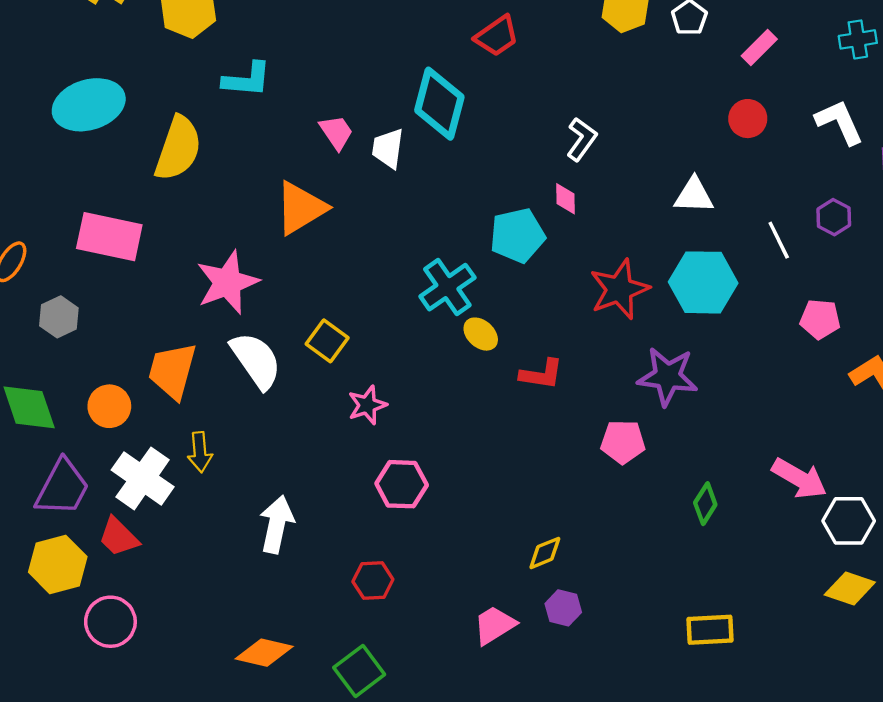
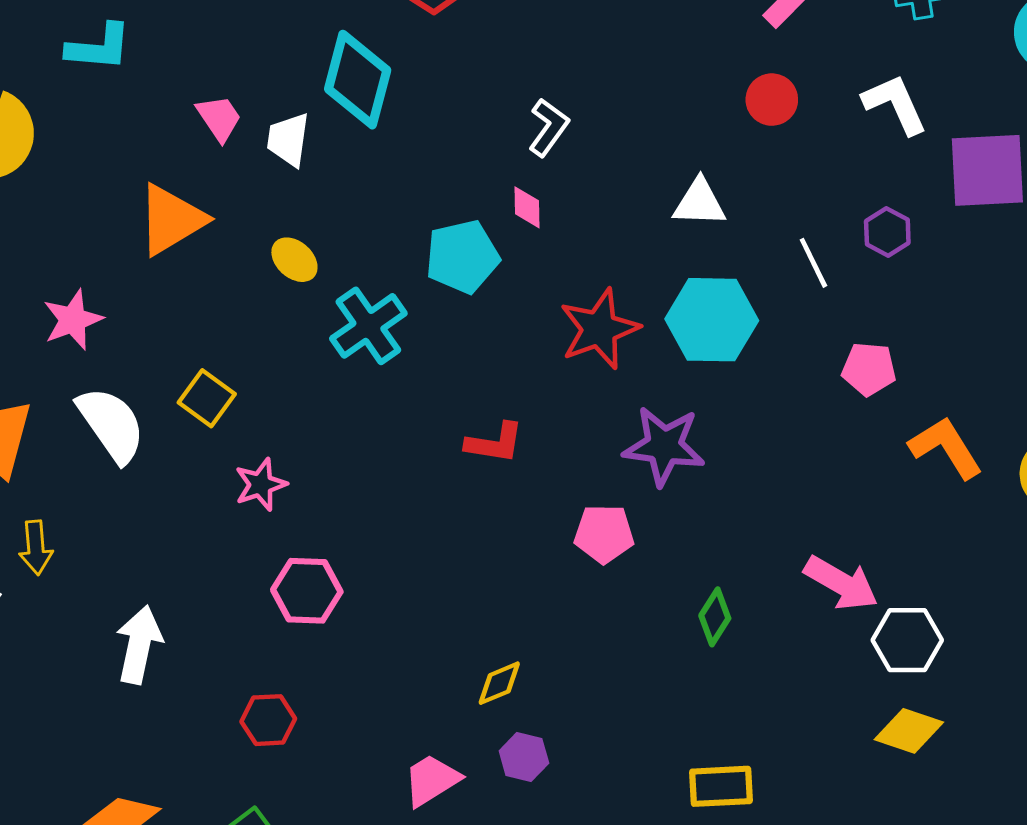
pink star: (227, 282) -> (73, 320), size x0.7
yellow ellipse: (481, 334) -> (294, 260), moved

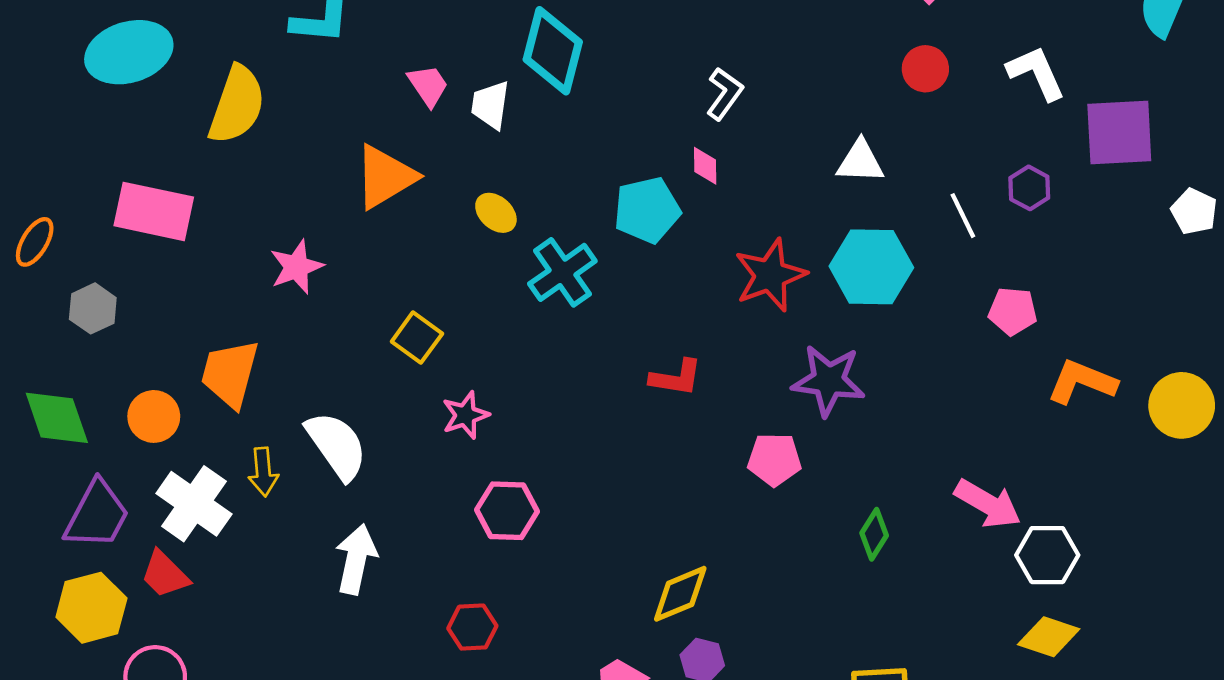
white semicircle: (111, 424) -> (337, 446), moved
orange L-shape: (946, 448) -> (1082, 382), turned -36
yellow diamond: (499, 683) -> (680, 594), size x1.4

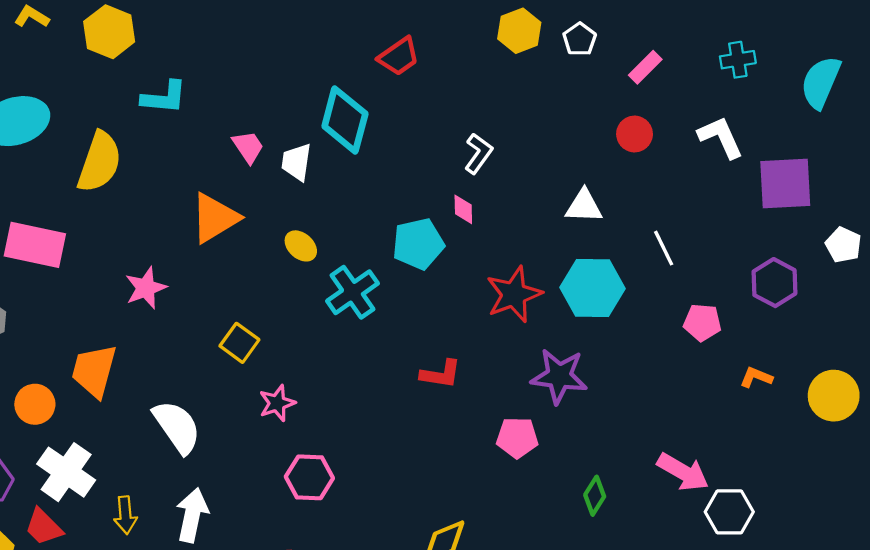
purple hexagon: (1029, 188) -> (774, 283), moved, size x1.4
orange L-shape: (1082, 382) -> (756, 377), size x0.6
yellow arrow: (263, 472) -> (125, 515), moved

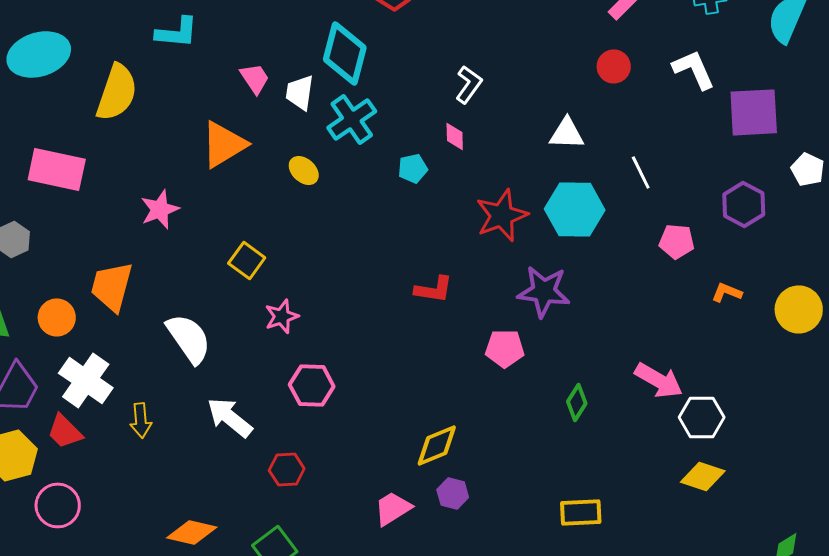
cyan pentagon: (418, 244) -> (413, 168), size x0.6
cyan cross: (352, 292) -> (352, 119), moved
white arrow: (192, 515) -> (230, 417), moved, turned -63

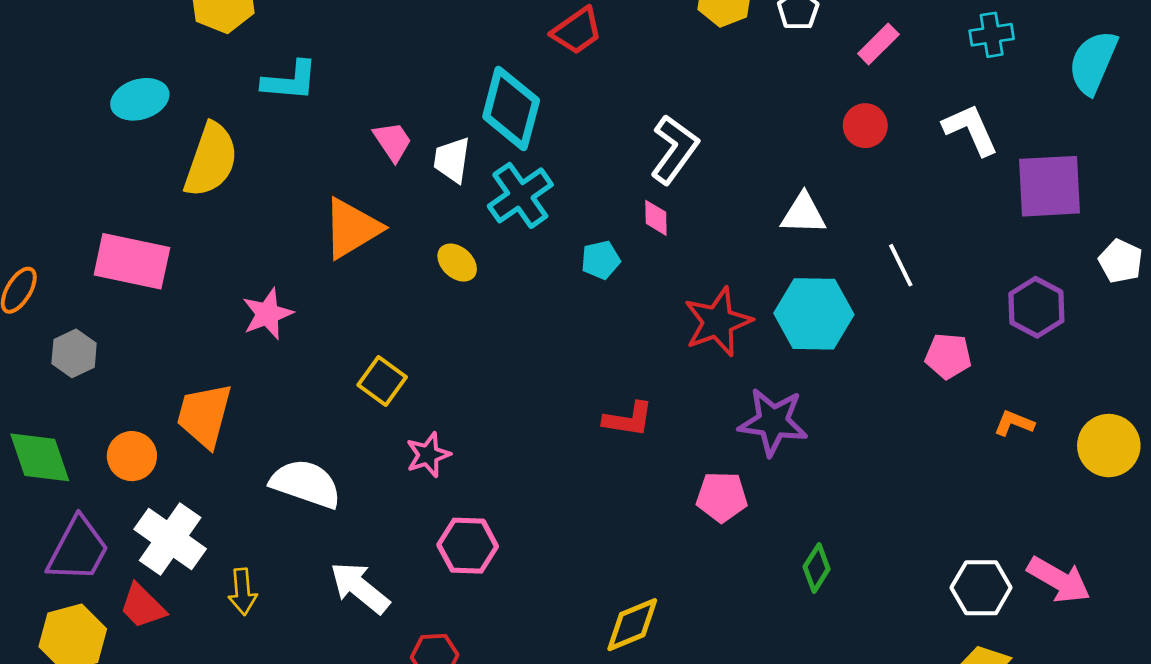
cyan ellipse: (39, 54) -> (140, 99), moved, size x0.7
white L-shape: (469, 84) -> (674, 149), size x1.4
white semicircle: (189, 338) -> (306, 484), turned -36
pink arrow: (659, 380) -> (1059, 580), moved

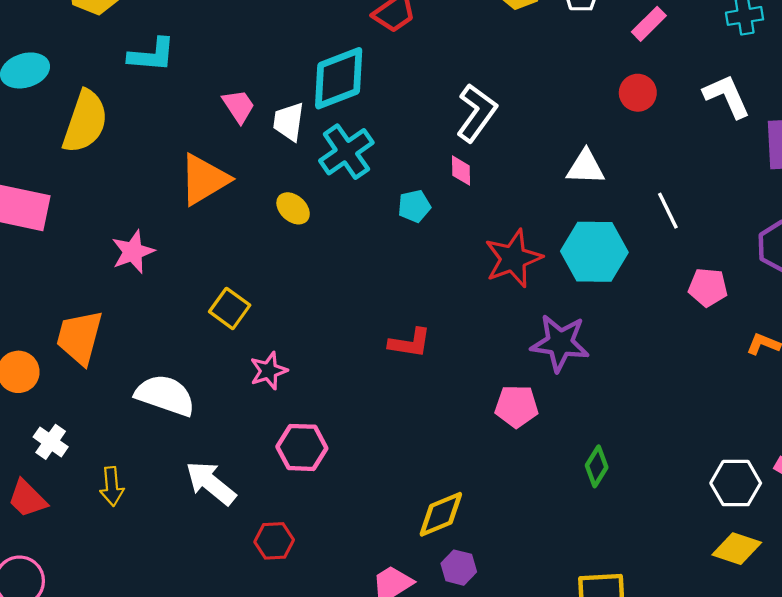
cyan diamond: (511, 109) -> (339, 78), turned 54
red L-shape: (628, 419) -> (410, 343), moved
white cross: (170, 539) -> (51, 442), size x0.6

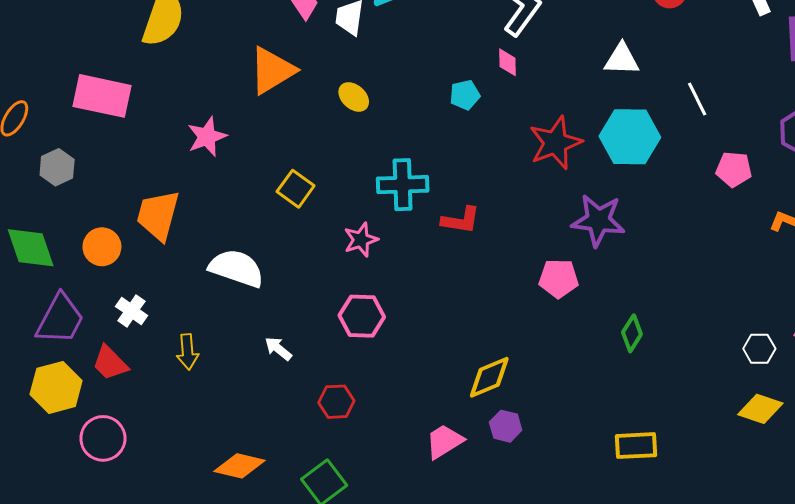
cyan cross: (346, 152) -> (403, 185), moved, turned 33
pink star: (269, 371) -> (361, 240), moved
white arrow: (211, 483) -> (278, 349), size x0.6
white hexagon: (736, 483) -> (759, 349), size x0.7

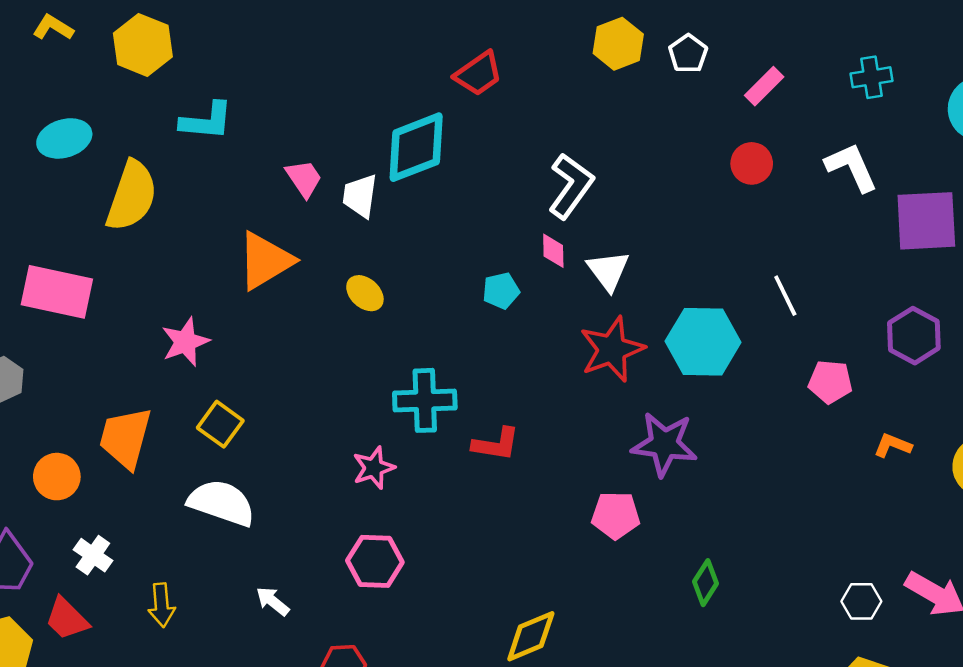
white triangle: (622, 59) -> (608, 271), moved, turned 51
yellow square: (296, 189) -> (220, 424), moved

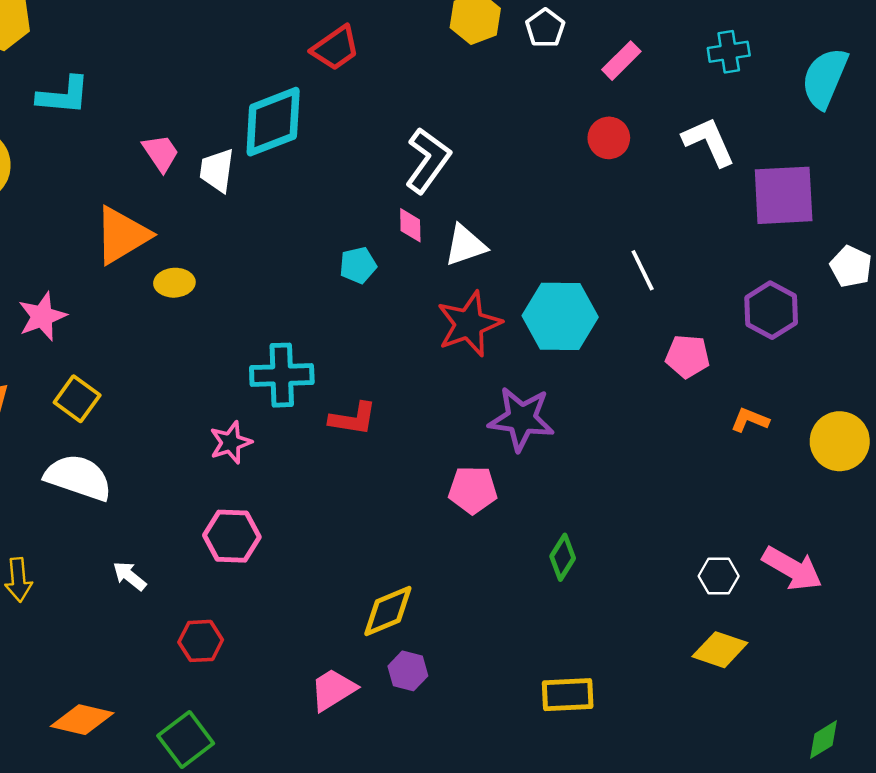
white triangle: (608, 271) -> (465, 245), turned 48
yellow ellipse: (365, 293) -> (174, 283), moved, turned -45

